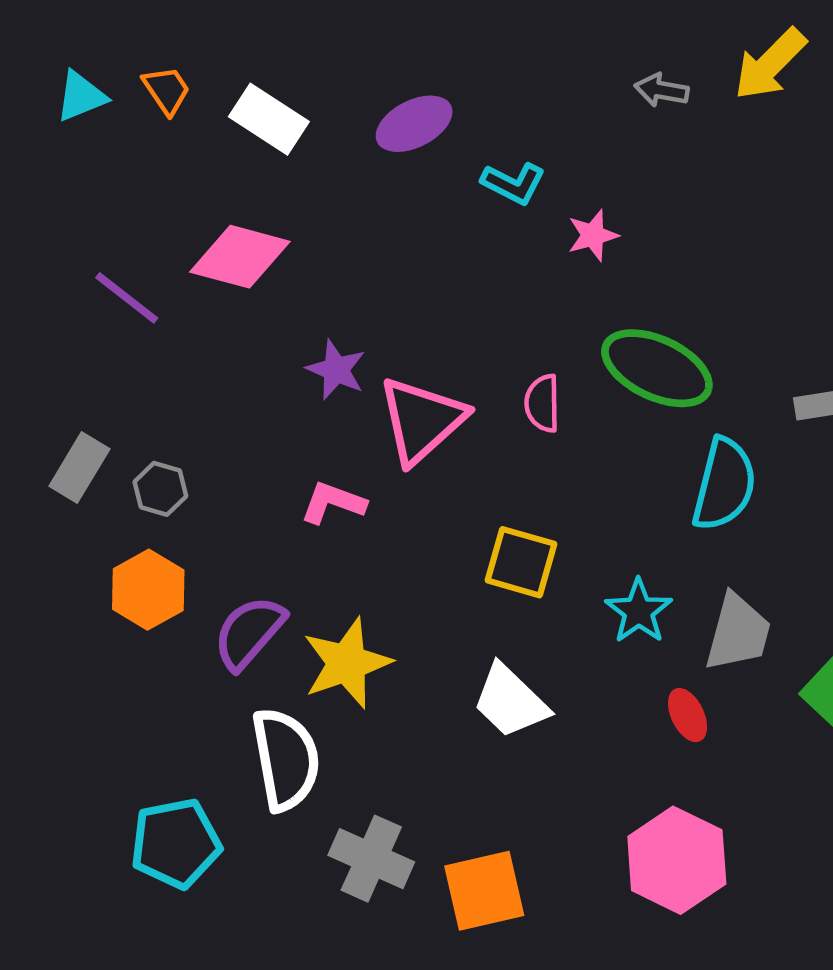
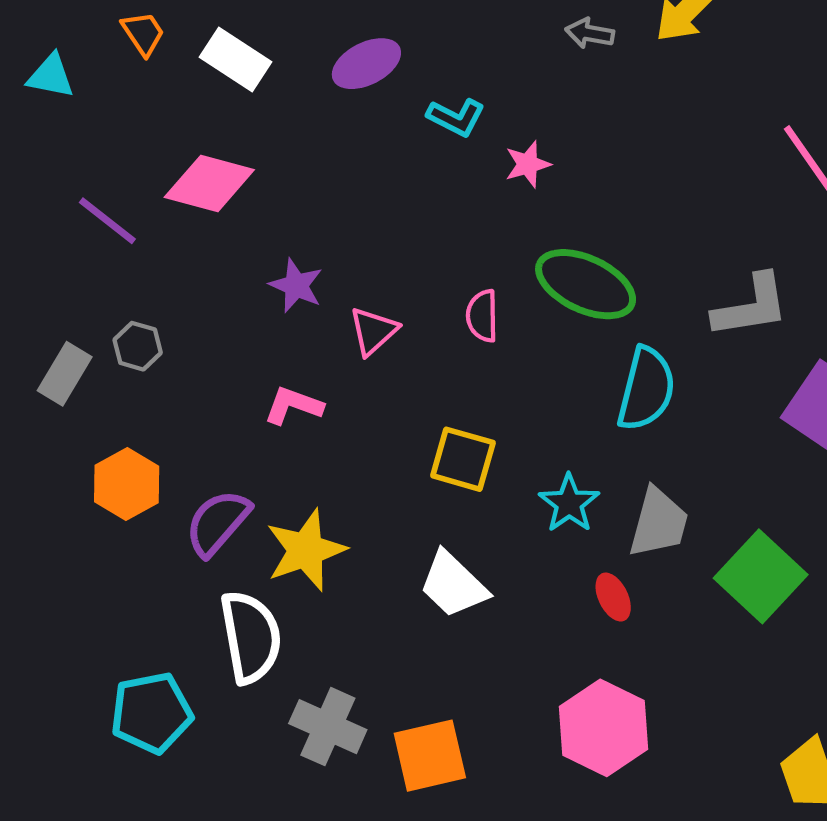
cyan triangle: (81, 96) -> (51, 76), moved, turned 33
pink triangle: (422, 420) -> (373, 331), size x0.6
gray hexagon: (160, 489) -> (138, 346), moved

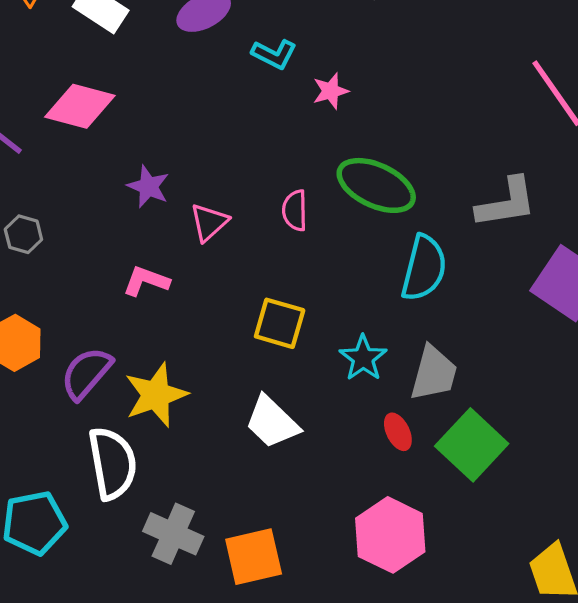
green square: (761, 576) -> (472, 445), moved

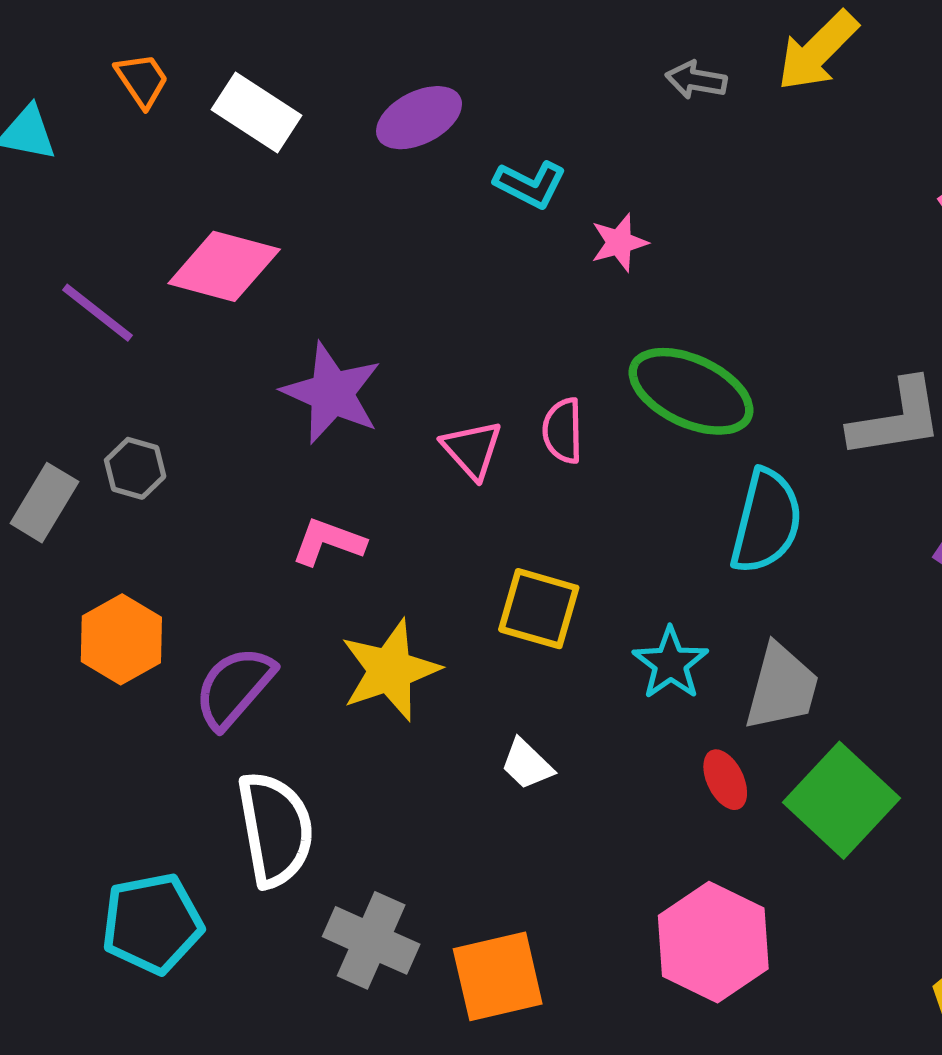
purple star: (148, 187) -> (332, 393), size x1.5
pink triangle: (209, 222) -> (472, 449), moved, turned -30
yellow star: (156, 395) -> (390, 670), moved
white trapezoid: (272, 422) -> (527, 764), size x0.6

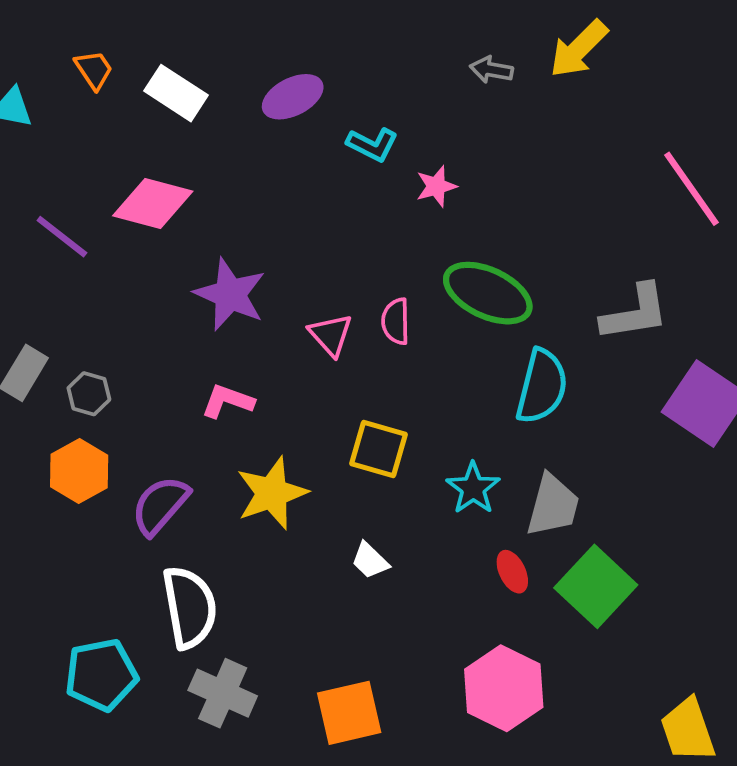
gray hexagon: (135, 468) -> (89, 394), moved
gray cross: (371, 940) -> (223, 693), moved

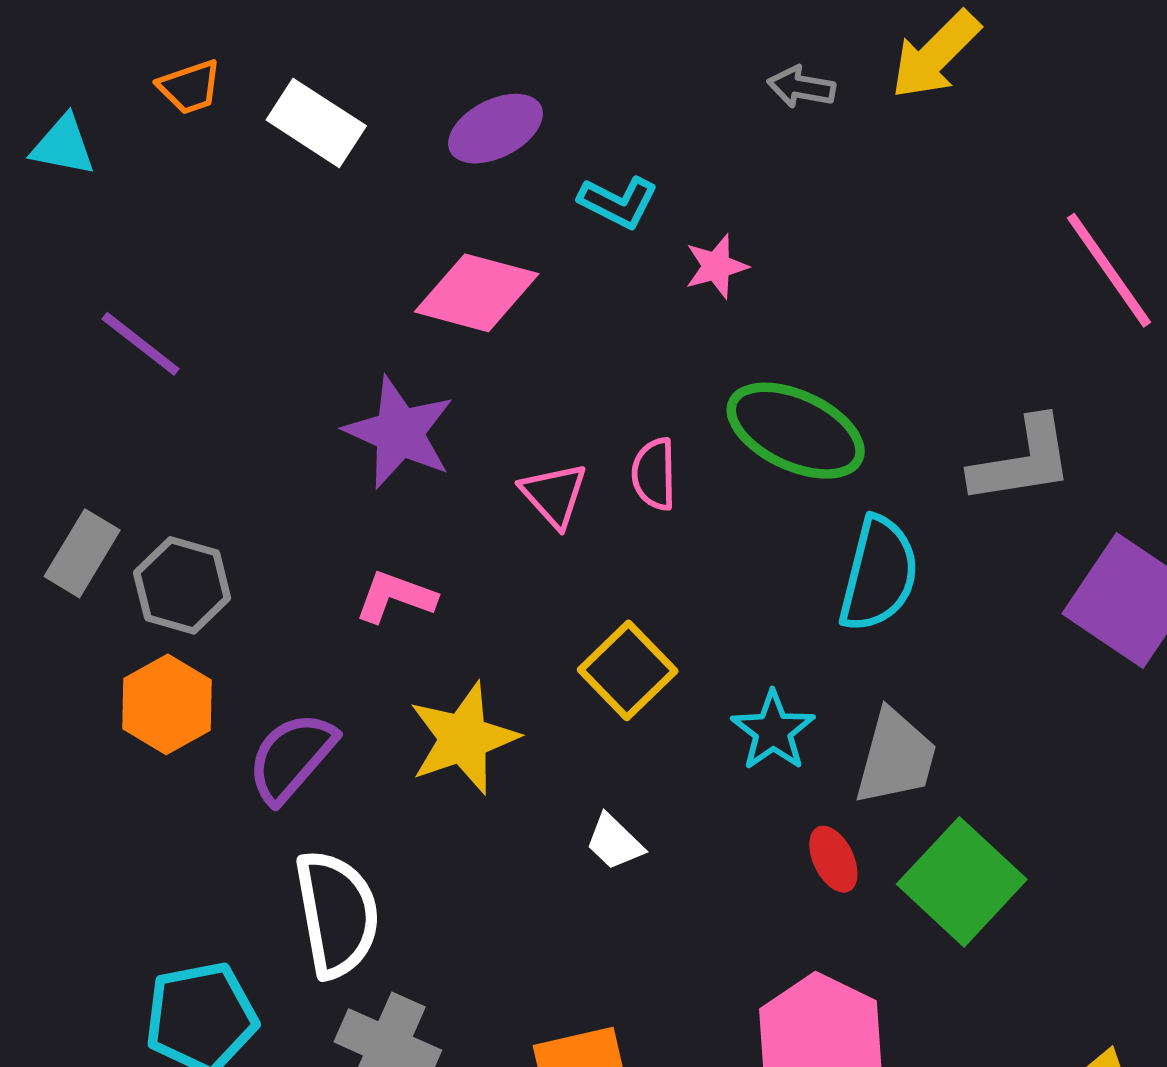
orange trapezoid: (94, 70) -> (190, 87), turned 105
pink diamond: (153, 204) -> (477, 293), moved
gray hexagon: (89, 394) -> (182, 585), size x1.4
yellow square: (379, 449) -> (628, 670), turned 30

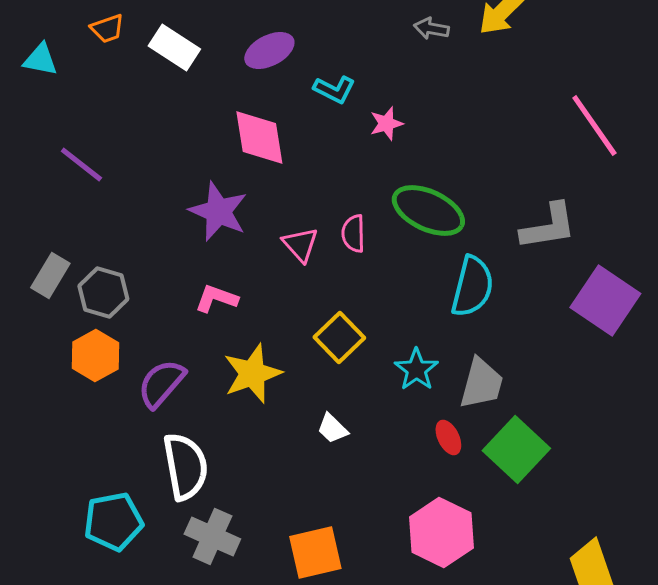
pink diamond: (477, 293) -> (259, 138), turned 66

